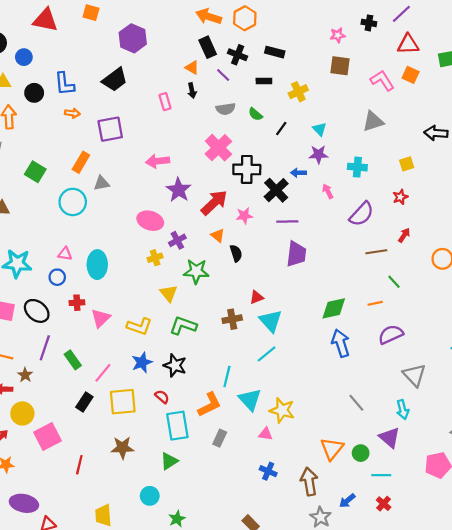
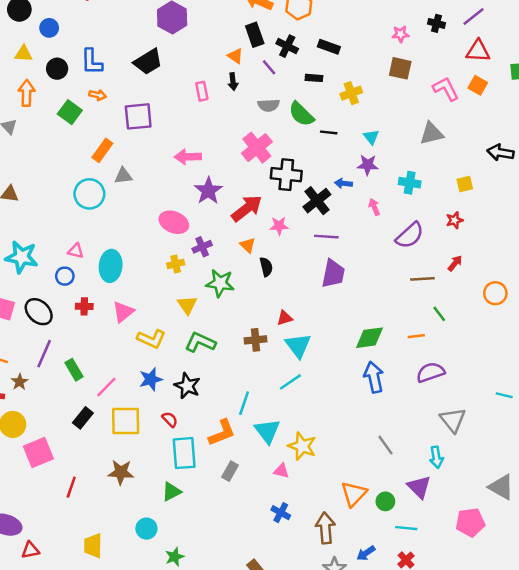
green semicircle: (255, 114) -> (301, 114), size x1.6
black line: (281, 129) -> (329, 132), turned 56
green square: (35, 172) -> (70, 112), moved
pink triangle: (101, 318) -> (123, 312), moved

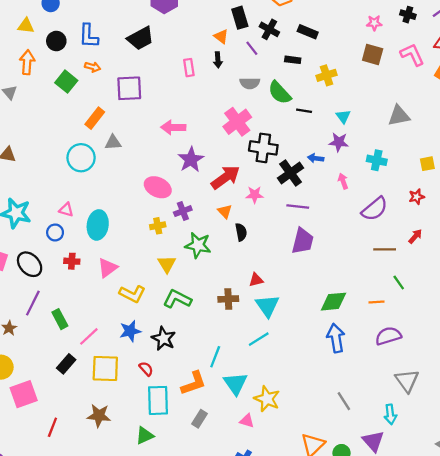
pink L-shape: (446, 89) -> (412, 55), moved

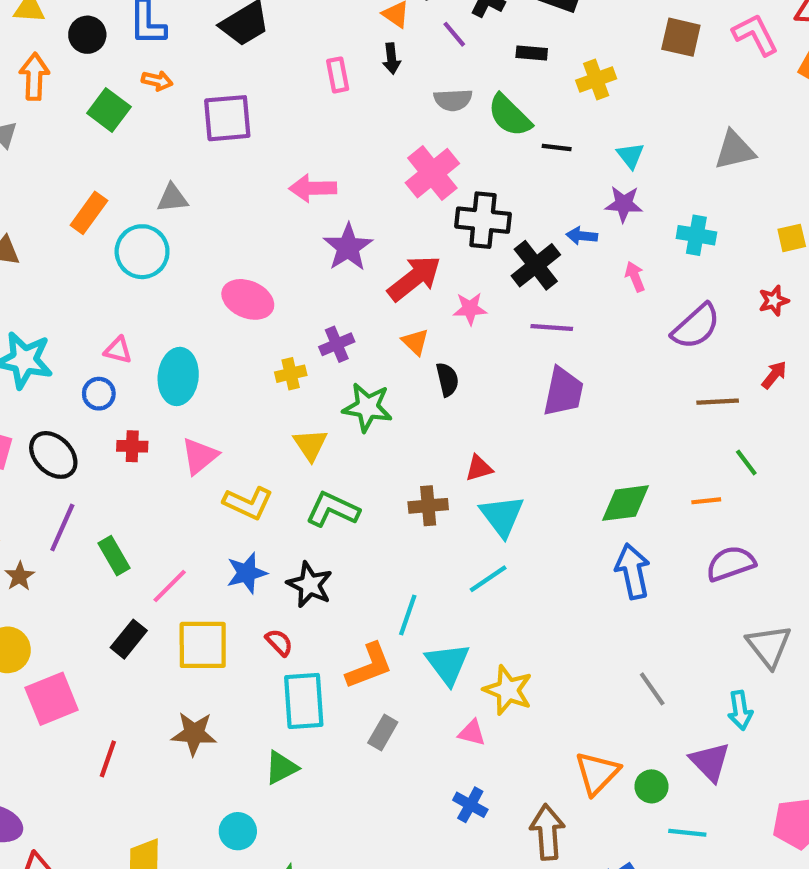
orange rectangle: (95, 118) -> (89, 213), moved
gray triangle: (113, 142) -> (172, 198), moved
pink ellipse: (158, 187) -> (248, 299), moved

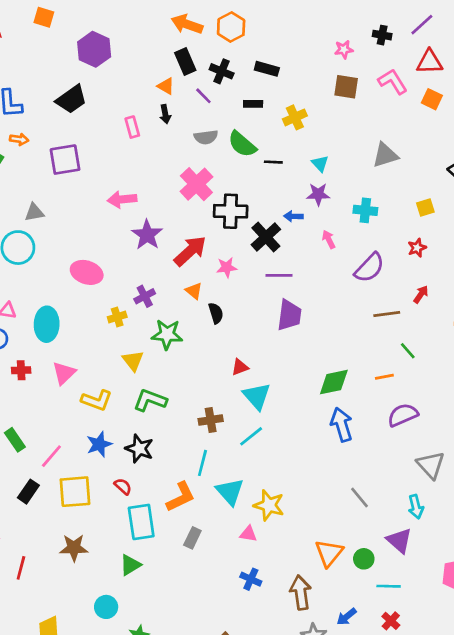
brown cross: (428, 506) -> (211, 420), moved

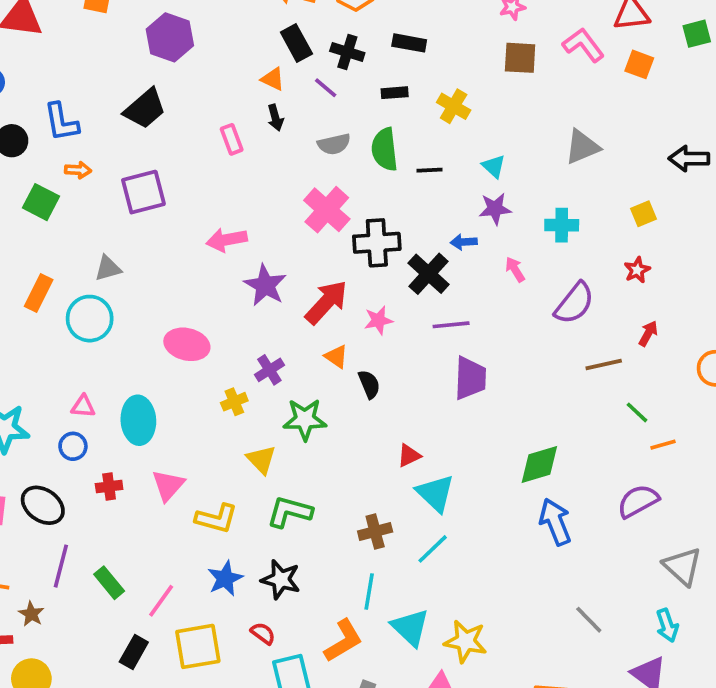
yellow cross: (295, 117) -> (454, 106), turned -30
green semicircle: (242, 144) -> (385, 149), turned 48
orange line: (384, 377) -> (663, 445), moved

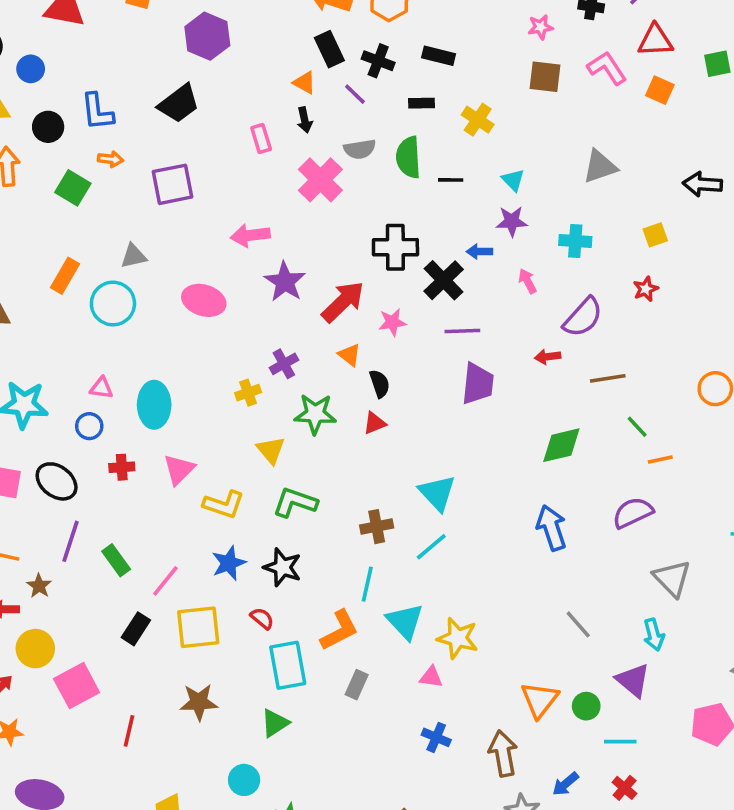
pink cross: (327, 210) -> (320, 180), moved
red arrow: (648, 333) -> (548, 357), moved, turned -130
pink ellipse: (187, 344) -> (204, 300), moved
red triangle: (409, 456) -> (375, 423), moved
green diamond: (539, 464) -> (561, 445), moved

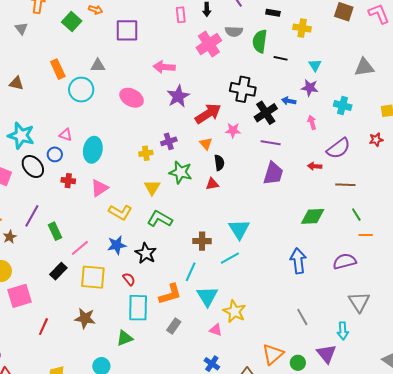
yellow cross: (478, 120) -> (302, 28), turned -36
orange rectangle: (65, 276) -> (58, 69), turned -66
black ellipse: (57, 481) -> (33, 166), moved

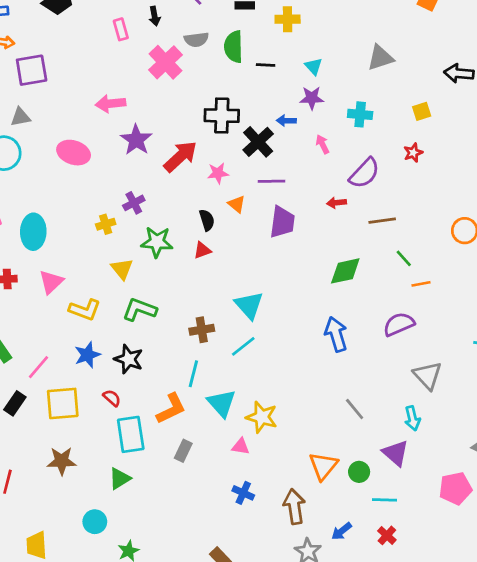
purple square: (127, 30) -> (32, 70), moved
orange triangle: (206, 144) -> (237, 204), moved

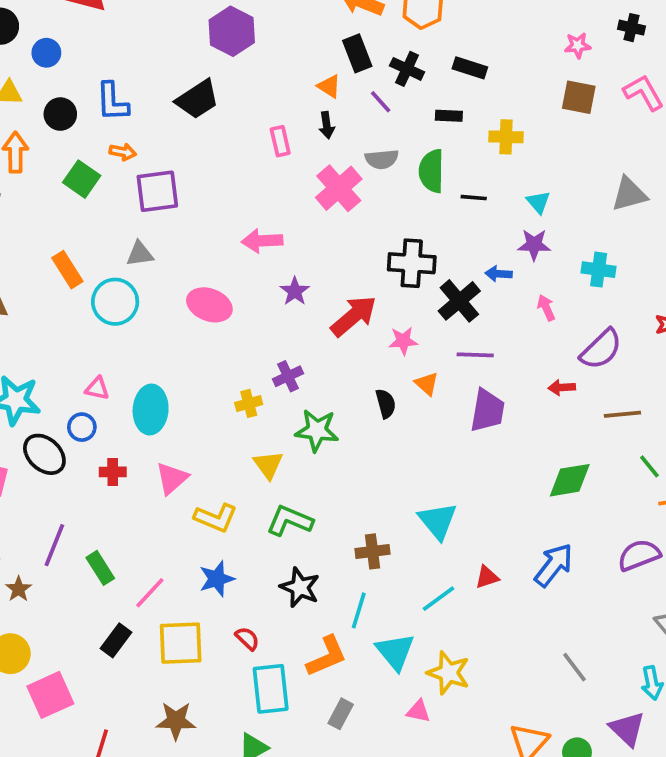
purple star: (136, 140) -> (295, 291), size x0.7
red triangle: (202, 250) -> (487, 577), moved
blue arrow: (336, 334) -> (554, 565), turned 52
cyan line: (243, 346) -> (438, 599), moved
black star: (129, 359) -> (300, 587), moved

